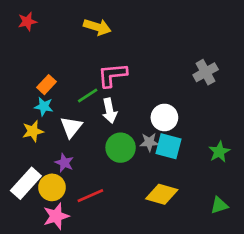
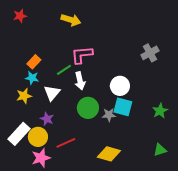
gray star: (149, 142) -> (109, 115), moved
yellow diamond: (162, 194) -> (109, 154), moved

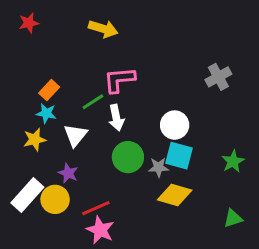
yellow diamond: (109, 154) -> (175, 195), moved
pink star: (41, 158) -> (100, 230), moved, turned -30

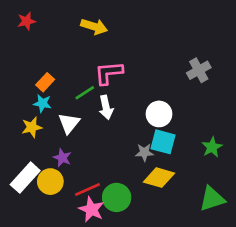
green circle: (128, 157) -> (117, 197), moved
green triangle: (233, 218) -> (212, 199), size x1.5

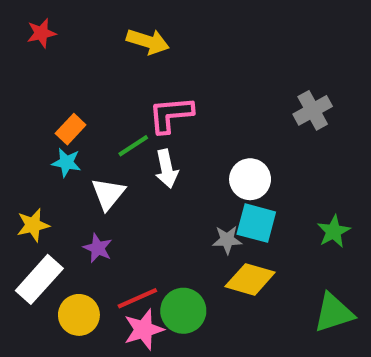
yellow star: (32, 127) -> (33, 225), moved
yellow circle: (50, 182) -> (79, 315), moved
pink star: (91, 209) -> (144, 330), turned 30

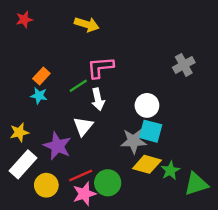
white triangle: (108, 194) -> (83, 126), moved
green star: (334, 231) -> (170, 170), moved
gray star: (227, 240) -> (133, 141), size x1.5
purple star: (98, 248) -> (57, 146), size x1.6

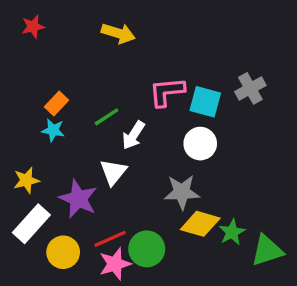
pink L-shape: (100, 67) -> (167, 92), moved
white arrow: (98, 99) -> (133, 135), turned 45
cyan square: (151, 131) -> (205, 102), moved

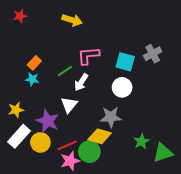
pink L-shape: (167, 92) -> (88, 56), moved
yellow diamond: (200, 224) -> (100, 136), moved
yellow circle: (63, 252) -> (40, 142), moved

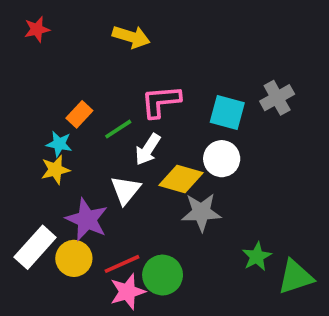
orange rectangle: (34, 63) -> (79, 114), moved
yellow star: (16, 110) -> (55, 170), moved
yellow diamond: (100, 136) -> (181, 179), moved

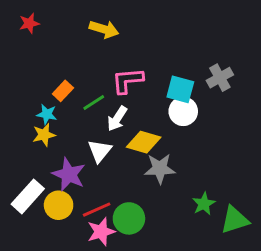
white circle: (222, 159) -> (183, 111), moved

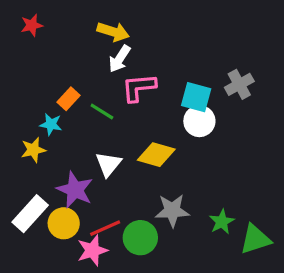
green line: (94, 103) -> (102, 112), turned 65
white arrow: (117, 119) -> (120, 59), moved
yellow star: (44, 135) -> (33, 150), moved
gray star: (160, 169) -> (172, 211), moved
pink star: (101, 232) -> (92, 250), moved

